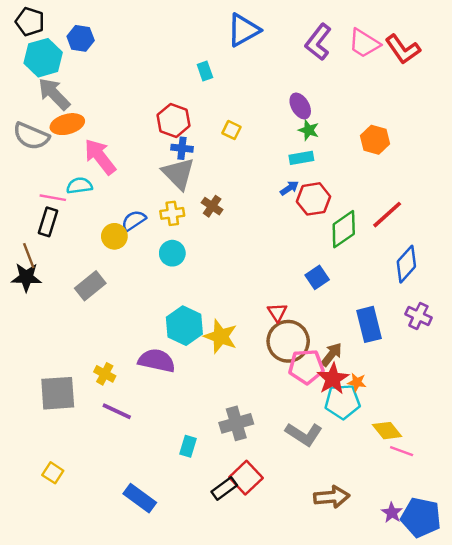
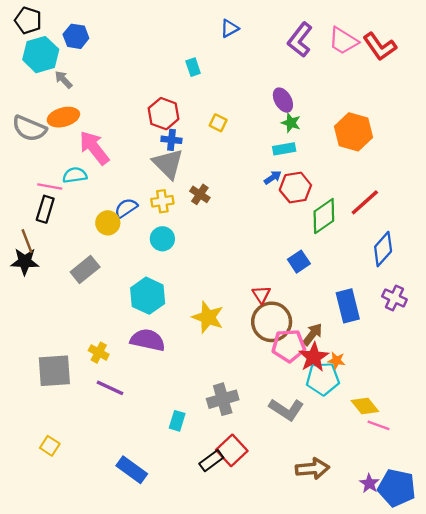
blue triangle: (243, 30) -> (229, 28), size x0.6
gray arrow: (54, 94) -> (63, 80), moved, size x0.6
orange hexagon: (375, 140) -> (353, 132), size x1.4
cyan hexagon: (184, 326) -> (148, 296), moved

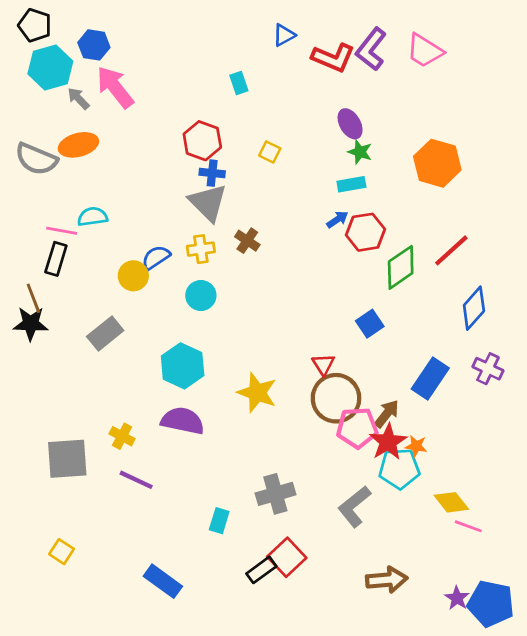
red L-shape: (380, 47) -> (333, 58), moved, turned -32
pink arrow: (94, 148) -> (115, 87), moved
blue rectangle: (348, 306) -> (430, 379), turned 48
gray L-shape: (286, 409) -> (354, 507), turned 108

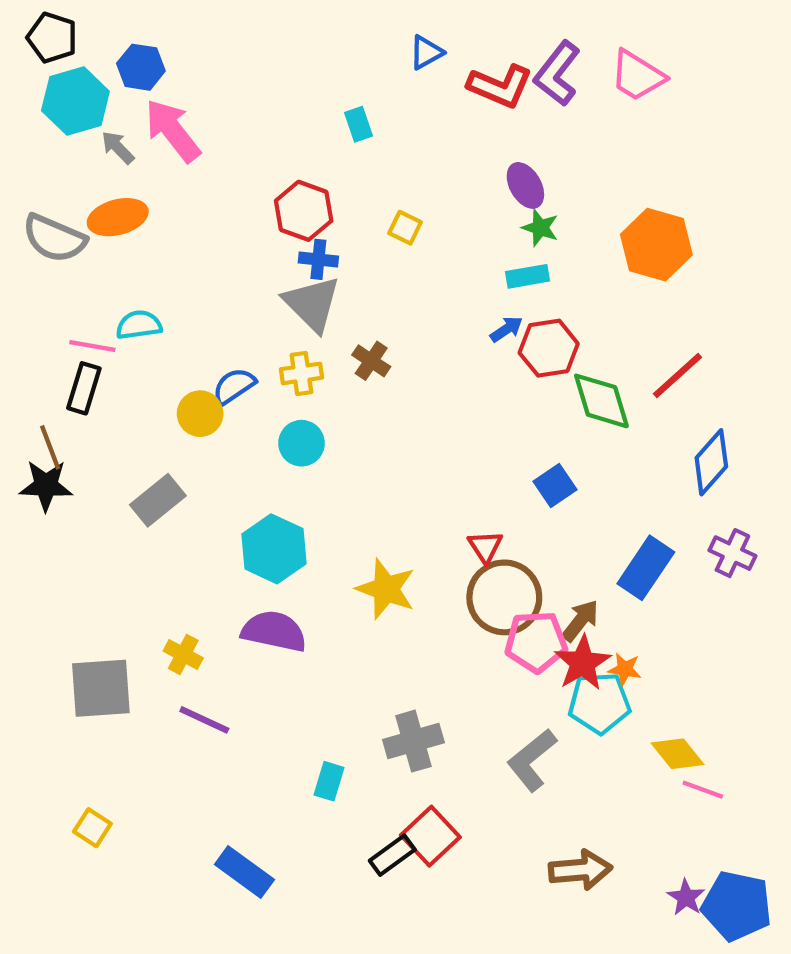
green diamond: (401, 267) -> (601, 401), turned -72

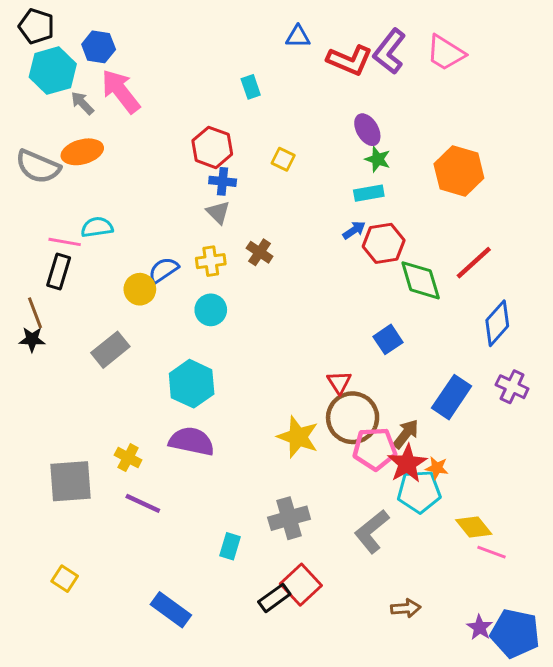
blue triangle: (426, 52) -> (298, 37), turned 30
gray triangle: (312, 304) -> (218, 212), size x0.6
black star: (46, 485) -> (32, 339), size x0.7
yellow star: (386, 589) -> (298, 437), moved
brown arrow: (580, 870) -> (406, 608), size x0.7

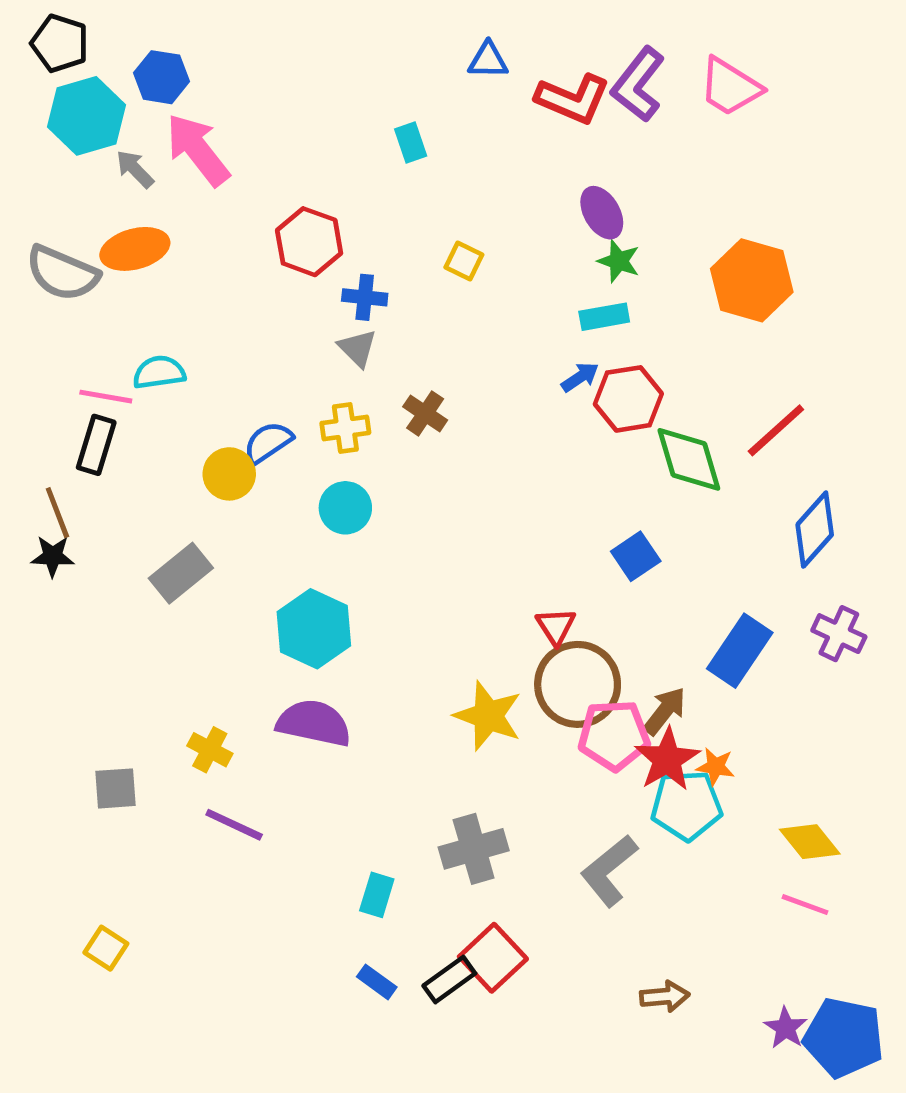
red hexagon: (212, 147) -> (309, 242), moved
gray square: (70, 481) -> (116, 788), size x0.6
yellow diamond: (474, 527) -> (810, 842), moved
blue rectangle: (171, 610) -> (377, 982), moved, size x0.6

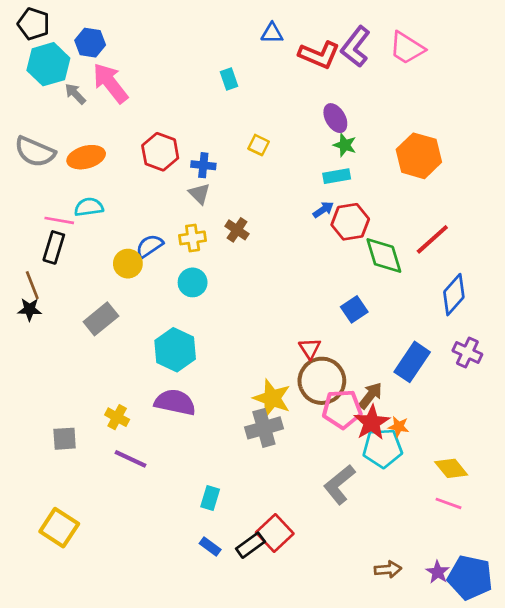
red hexagon: (309, 242) -> (160, 152), moved
orange ellipse: (135, 249) -> (86, 157), moved
gray cross: (474, 849) -> (264, 428), moved
yellow square: (106, 948) -> (59, 528), size x1.6
brown arrow: (665, 996) -> (388, 569), moved

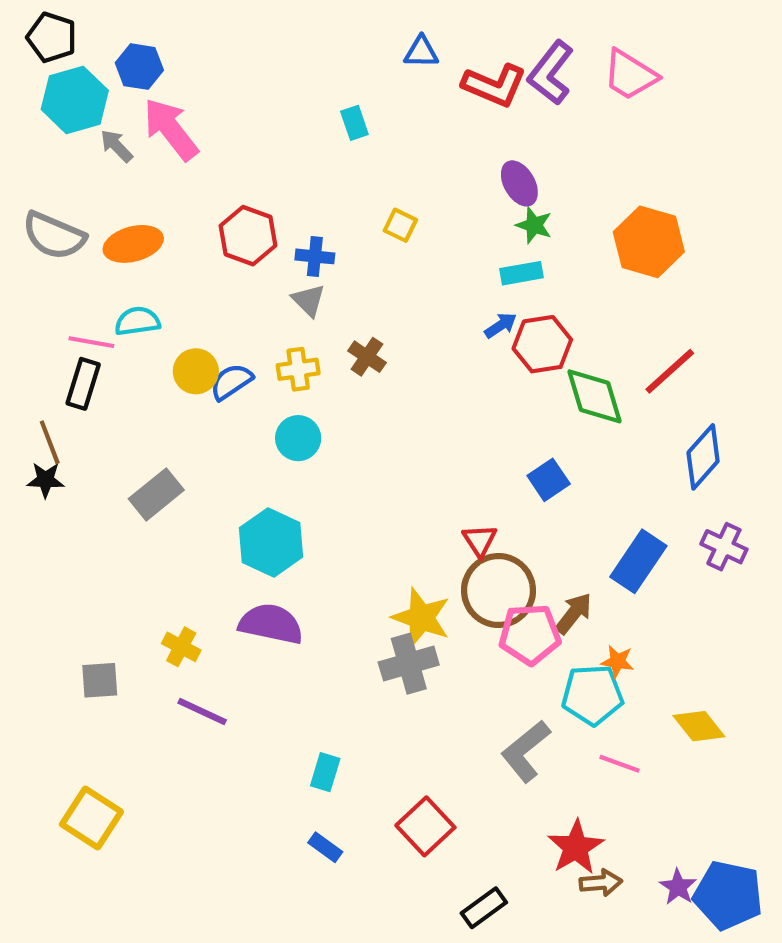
yellow circle: (128, 264) -> (196, 371), moved
red star: (372, 423) -> (576, 847), moved
pink line: (449, 503) -> (620, 764), moved
black rectangle: (250, 545) -> (484, 908), moved

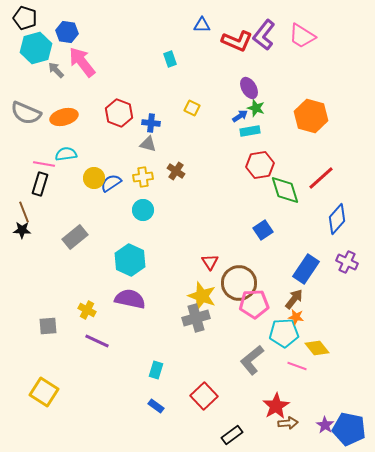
gray triangle: (309, 300) -> (148, 144), turned -30
blue arrow: (501, 325) -> (240, 116), moved
red triangle: (480, 540) -> (210, 262), moved
brown arrow: (574, 613) -> (294, 299), moved
yellow diamond: (699, 726) -> (317, 348), moved

